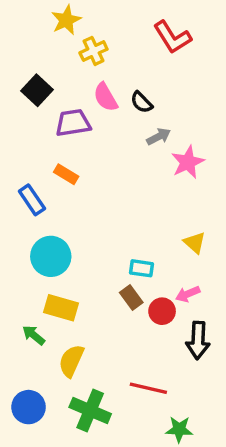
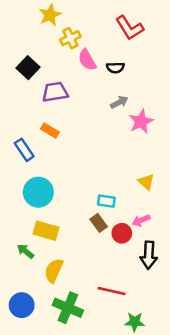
pink semicircle: (106, 97) -> (87, 60), moved
black semicircle: (142, 102) -> (115, 68), moved, turned -48

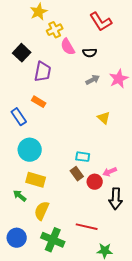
purple trapezoid: (55, 92) -> (43, 72), turned 110
pink star: (141, 122) -> (119, 79), moved
yellow triangle: (146, 182) -> (104, 118), moved

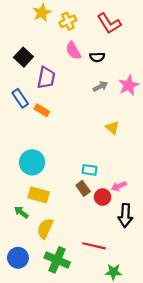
yellow cross: (55, 30) -> (68, 21), moved
blue rectangle: (19, 117) -> (20, 98), moved

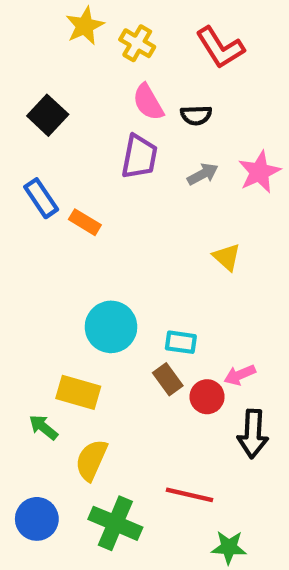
yellow cross: (68, 21) -> (137, 43), turned -35
purple trapezoid: (46, 78) -> (139, 157), moved
cyan circle: (32, 162) -> (111, 327), moved

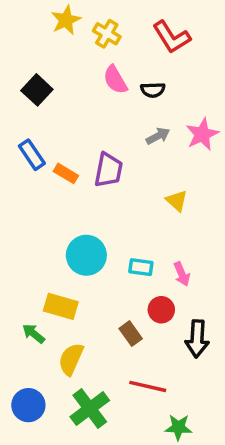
purple trapezoid: (139, 157) -> (108, 170), moved
pink arrow: (240, 375) -> (182, 274), moved, turned -90
brown rectangle: (168, 379) -> (131, 334), moved
green cross: (115, 523) -> (90, 409), turned 30

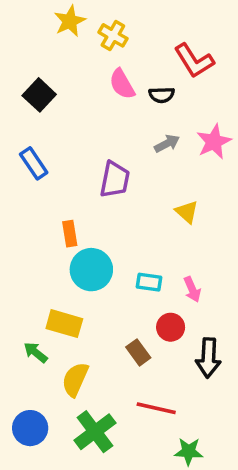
red L-shape: (172, 37) -> (194, 61), moved
orange rectangle: (66, 173) -> (70, 234), moved, turned 50

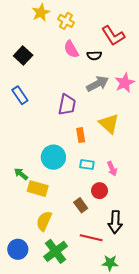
gray arrow: (167, 144) -> (97, 84), size x1.5
yellow triangle: (187, 212) -> (109, 124), size x1.5
orange rectangle: (70, 234) -> (81, 135), moved
green arrow: (36, 352) -> (21, 174), moved
black arrow: (208, 358) -> (115, 222), moved

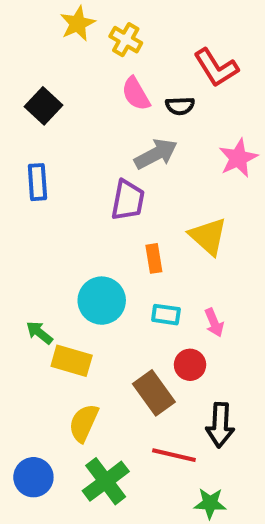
gray arrow: (97, 84) -> (156, 154), moved
blue rectangle: (20, 95) -> (37, 182), turned 30
brown rectangle: (81, 205) -> (154, 393), size x1.5

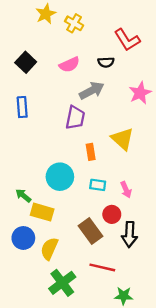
pink semicircle: (136, 94) -> (69, 65), moved, turned -84
black arrow: (220, 425) -> (129, 234), moved
blue circle: (33, 477) -> (23, 238), moved

